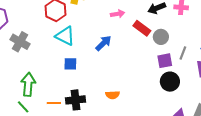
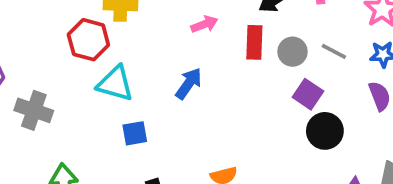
red rectangle: (142, 28) -> (254, 42), turned 66
gray line: (183, 53) -> (334, 51), moved, turned -72
purple square: (165, 61) -> (308, 94), turned -35

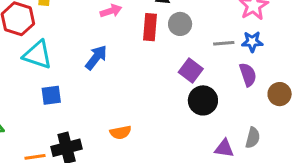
gray line: (334, 51) -> (224, 43), moved, turned -35
gray circle: (293, 52) -> (180, 24), moved

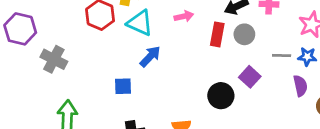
cyan triangle: (38, 55) -> (140, 23), moved
blue arrow: (96, 57) -> (150, 56), moved
black circle: (203, 100) -> (221, 96), moved

